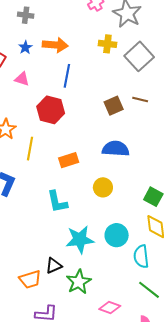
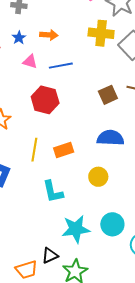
yellow cross: (107, 44) -> (101, 33), size x1.4
orange arrow: (55, 45) -> (49, 35), size x0.7
blue line: (67, 76) -> (61, 66), turned 70
pink triangle: (22, 79) -> (30, 61), moved
yellow line: (30, 149) -> (34, 150), moved

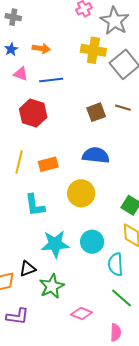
yellow circle: (98, 177) -> (81, 193), size x1.4

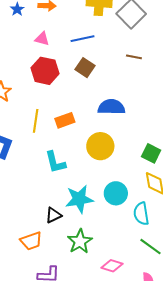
pink triangle: (21, 74) -> (42, 39), moved
blue line: (51, 80) -> (82, 39), moved
brown square: (96, 112) -> (85, 68), moved, turned -30
black triangle: (28, 269) -> (53, 215), moved

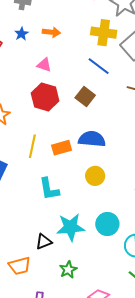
blue line: (82, 39) -> (99, 66), moved, turned 45
blue semicircle: (111, 107) -> (92, 139), moved
yellow circle: (100, 146) -> (95, 176), size x0.7
green star: (80, 241) -> (68, 270), size x0.7

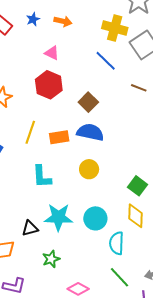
brown square: (85, 96) -> (88, 102), moved

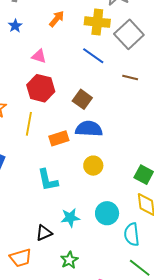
orange arrow: (63, 21) -> (57, 19), moved, turned -54
yellow line: (30, 132) -> (29, 124), moved
cyan star: (58, 217) -> (70, 218), size x0.7

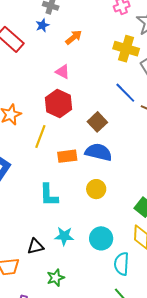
orange arrow: (57, 19) -> (74, 37), moved
blue star: (15, 26) -> (42, 25), moved
blue line: (93, 56) -> (125, 93), moved

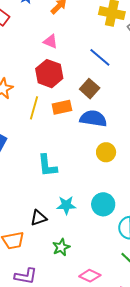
blue line: (125, 93) -> (100, 57), moved
orange rectangle: (67, 156) -> (62, 107), moved
yellow circle: (96, 189) -> (106, 152), moved

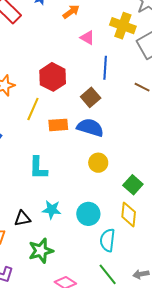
pink triangle: (50, 41) -> (87, 38), moved
blue line: (100, 57) -> (105, 68), turned 45
orange rectangle: (62, 107) -> (58, 125), moved
green star: (61, 247) -> (41, 251), size x1.4

